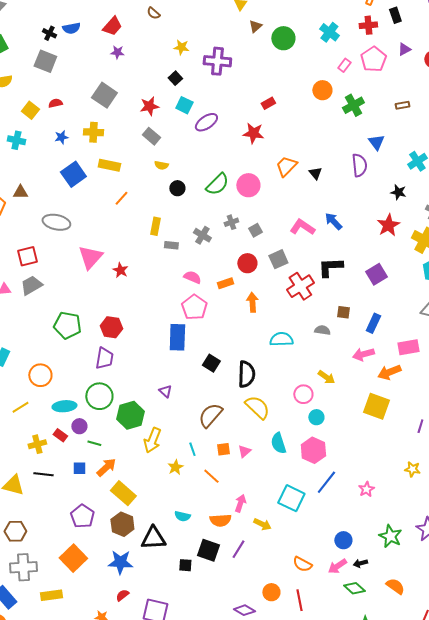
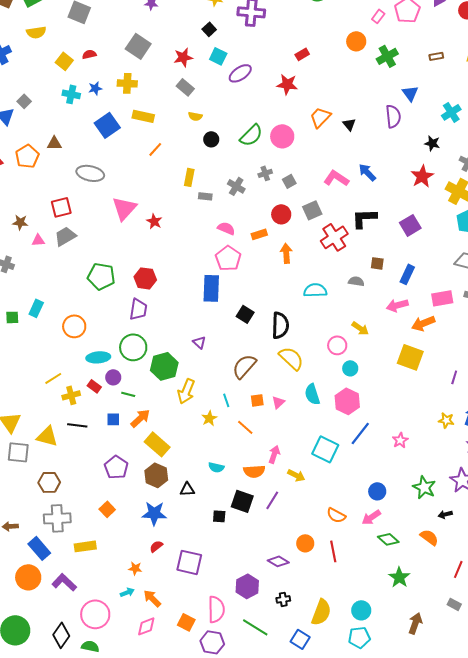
cyan cross: (16, 140) -> (71, 94), moved
yellow line: (20, 407) -> (53, 378), moved
black triangle: (153, 538) -> (187, 489), size x0.6
orange square: (73, 558) -> (107, 509), size x0.6
black arrow: (360, 563) -> (445, 514), moved

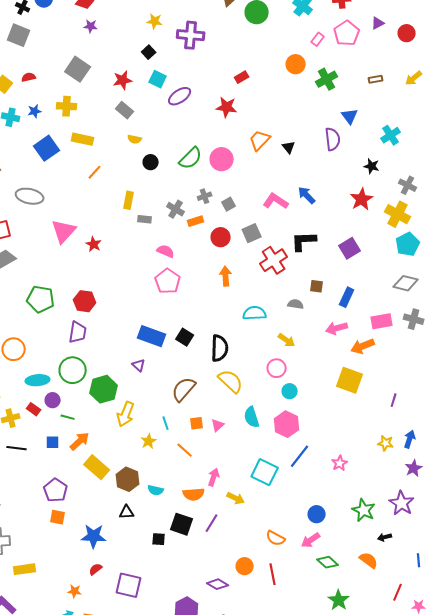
orange rectangle: (259, 234) -> (196, 221), moved
blue rectangle: (211, 288) -> (152, 336), moved, turned -72
yellow arrow: (360, 328) -> (287, 340), moved
brown hexagon: (156, 475) -> (128, 479), moved
orange square: (107, 509) -> (58, 517), moved, turned -35

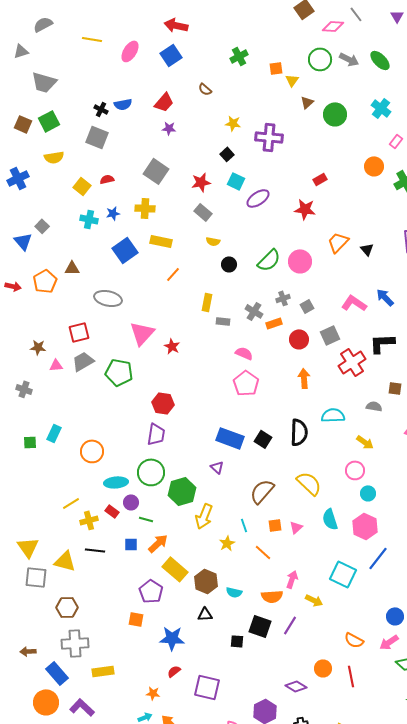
green pentagon: (41, 299) -> (119, 372), moved
black semicircle: (220, 348) -> (299, 432), moved
purple pentagon: (56, 490) -> (151, 591), moved

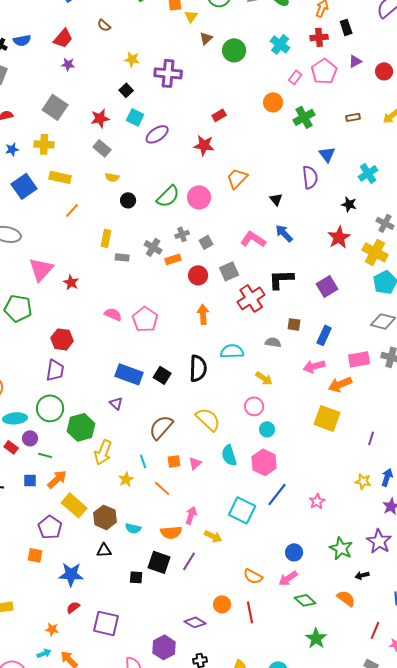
black triangle: (367, 249) -> (276, 199), moved
pink semicircle: (244, 353) -> (113, 314), moved

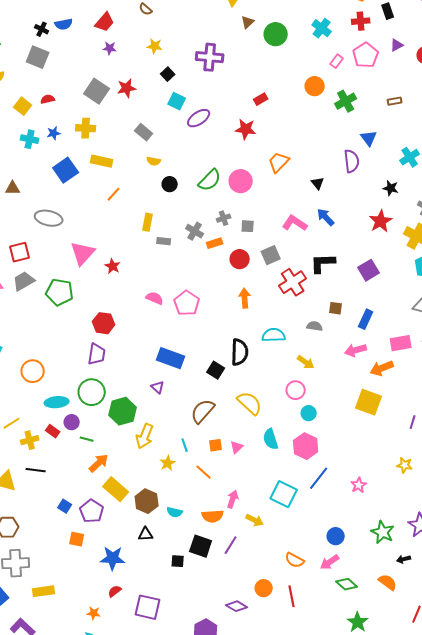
yellow star: (132, 59) -> (155, 46), moved
red star: (100, 118) -> (127, 88), moved
gray square: (206, 242) -> (248, 226), turned 32
black square: (162, 375) -> (216, 370), moved
blue square: (30, 480) -> (65, 506), moved, turned 32

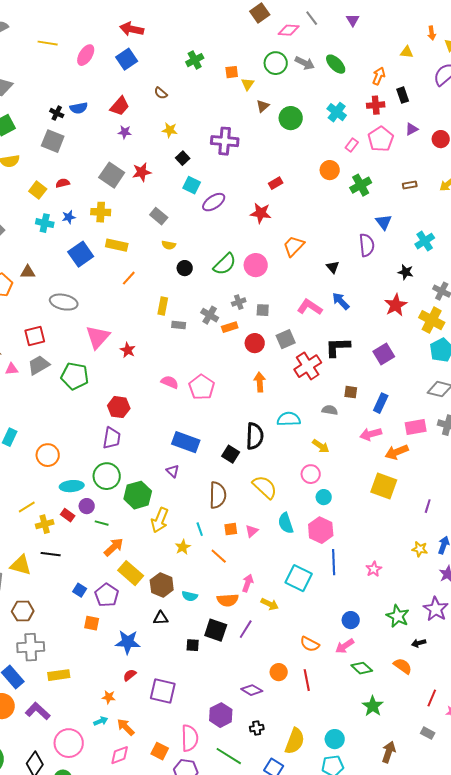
brown semicircle: (203, 411) -> (218, 495), turned 140
blue line: (319, 478) -> (334, 562), turned -40

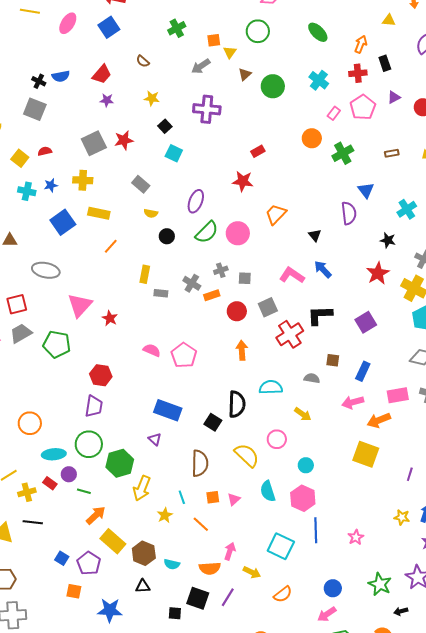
gray arrow: (305, 63) -> (201, 66), moved, turned 120
gray square: (112, 175) -> (94, 143), turned 30
purple ellipse: (214, 202) -> (196, 201), moved, turned -35
pink circle: (311, 474) -> (277, 439), moved
orange semicircle: (310, 644) -> (283, 594), moved, turned -66

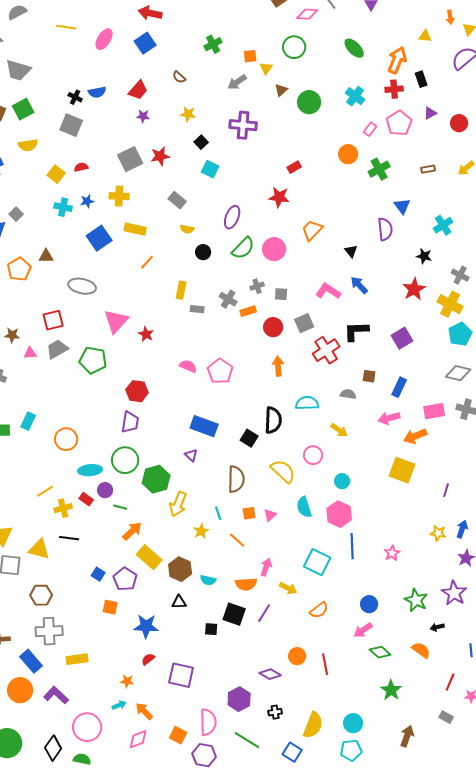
orange arrow: (361, 44) -> (397, 60), size x1.5

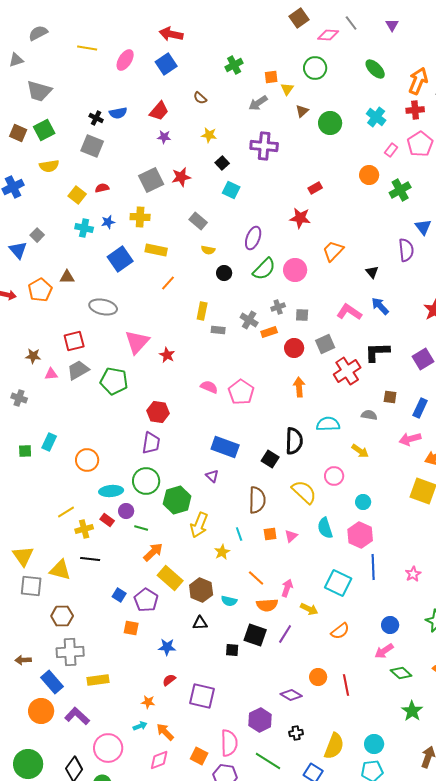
orange line: (237, 540) -> (256, 578), moved
blue star: (146, 626) -> (167, 647), size x0.7

